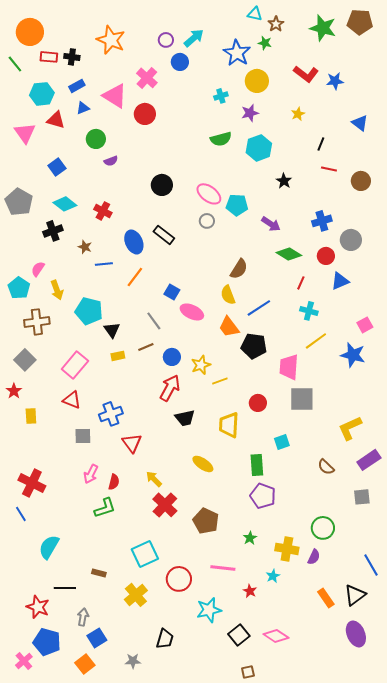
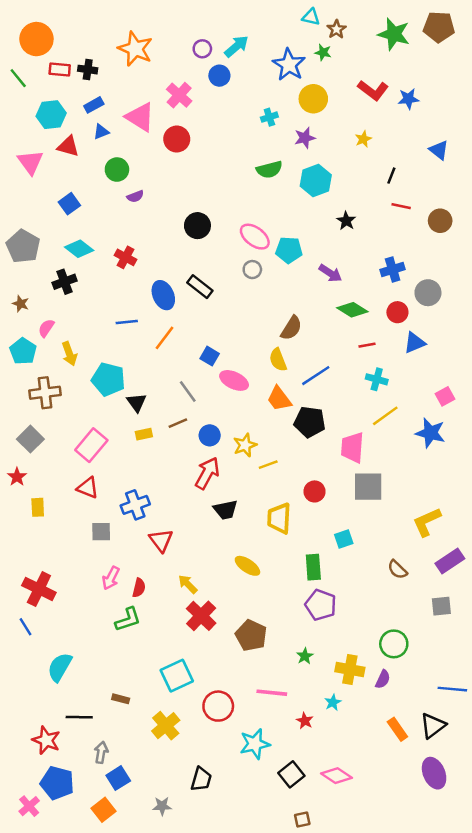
brown star: (85, 247) -> (21, 304), moved
red line: (301, 283) -> (367, 345), turned 56
blue line: (371, 565) -> (452, 689), turned -55

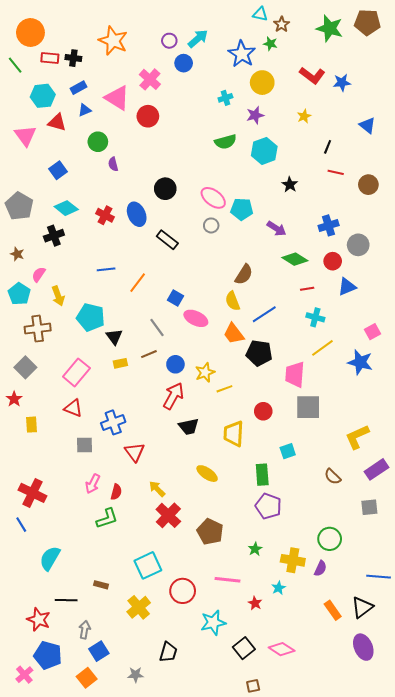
purple semicircle: (135, 196) -> (113, 164), turned 96
blue ellipse: (163, 295) -> (137, 214), moved

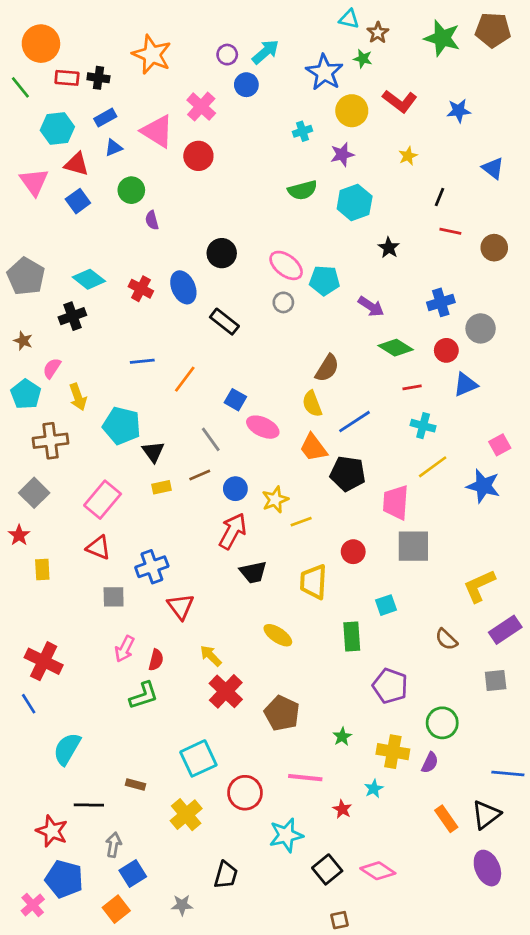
red L-shape: (312, 75) -> (400, 101), moved
blue square: (58, 170) -> (78, 201), moved
purple pentagon: (268, 506) -> (390, 686), moved

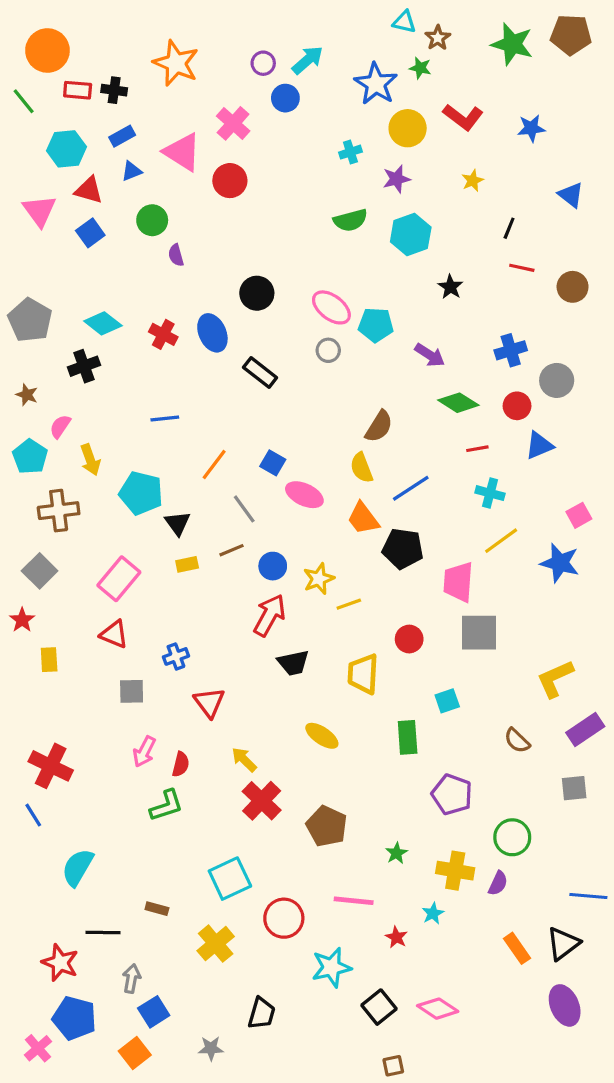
orange line: (185, 379) -> (214, 465), moved
blue cross: (152, 567) -> (176, 656), size x0.7

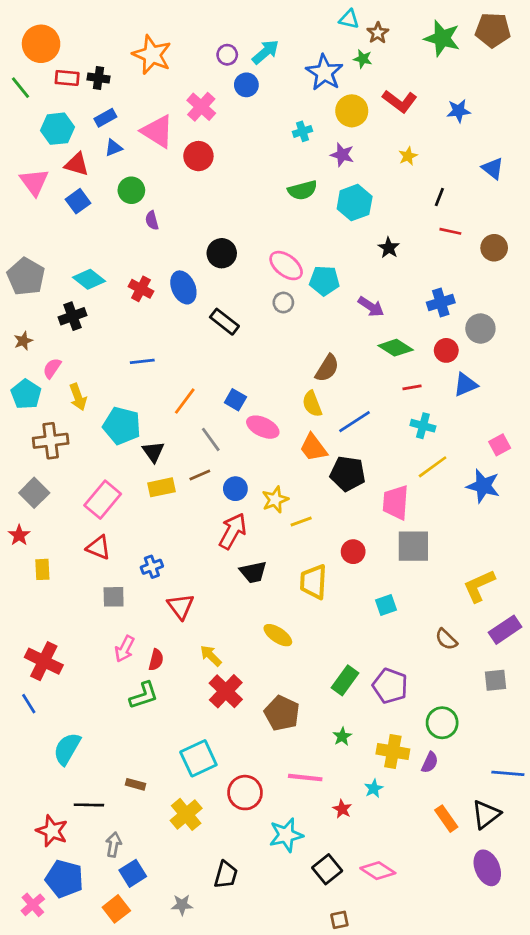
purple star: (396, 179) -> (342, 155), turned 30
brown star: (27, 395) -> (23, 341), turned 30
yellow rectangle: (187, 564) -> (161, 487), size x1.4
green rectangle: (408, 737) -> (345, 680), moved, turned 40

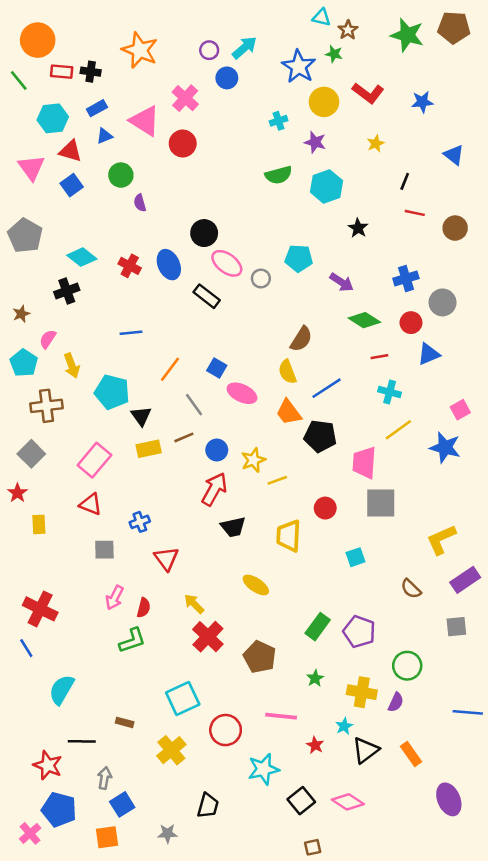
pink ellipse: (286, 266) -> (227, 263), moved
gray pentagon: (26, 276) -> (25, 236), moved
black triangle: (486, 814) -> (366, 750), moved
orange square: (116, 909) -> (107, 837), turned 30

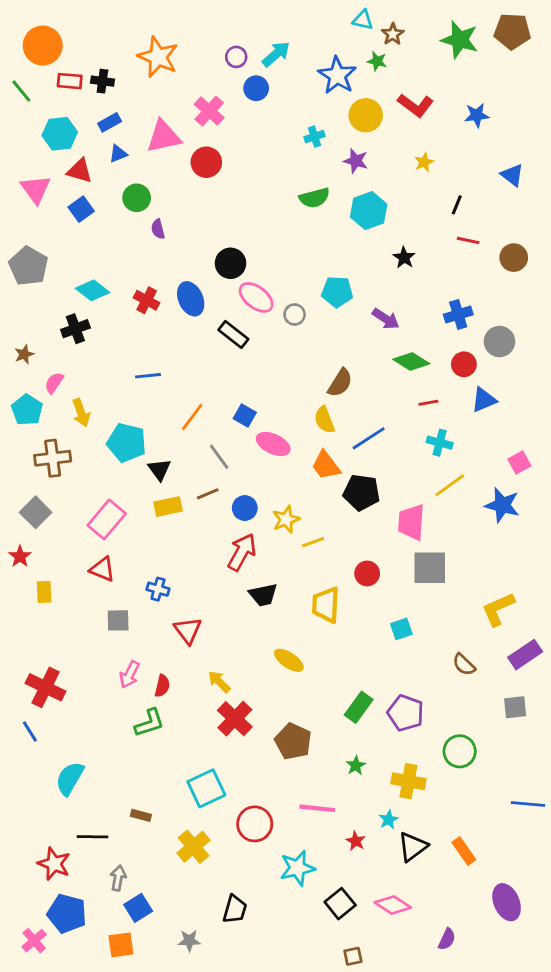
pink triangle: (145, 121) -> (164, 137), turned -44
blue cross: (140, 522) -> (158, 589), turned 36
purple semicircle: (396, 702) -> (447, 939), moved

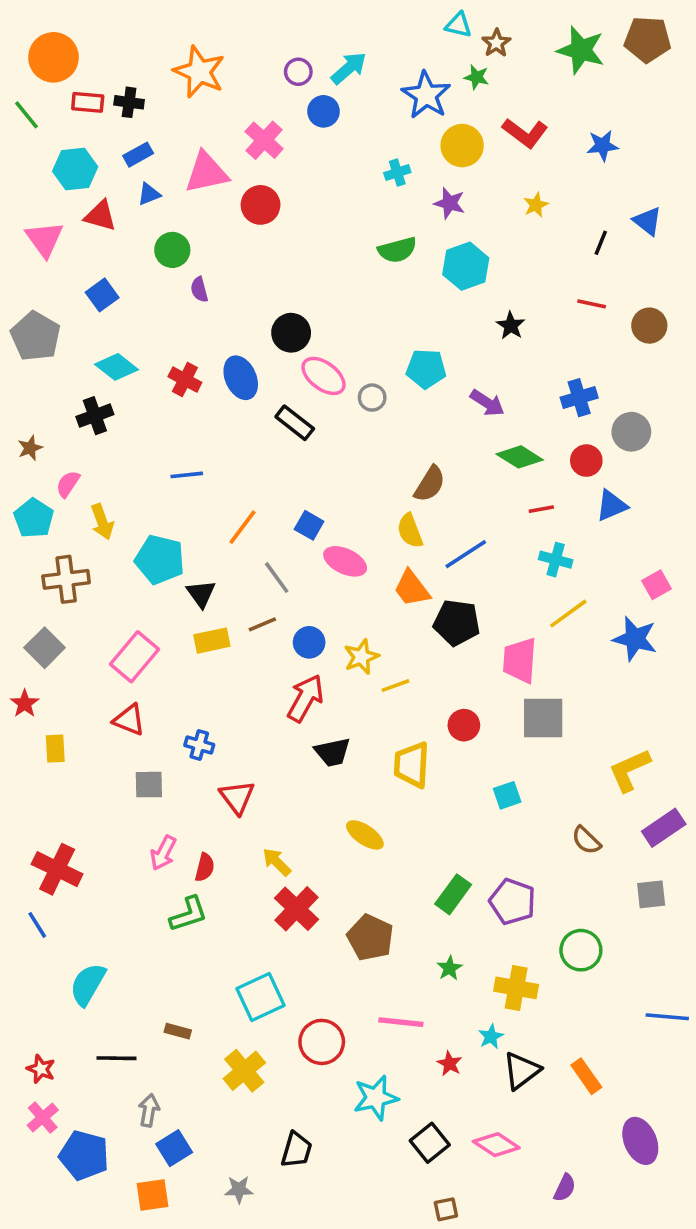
black line: (457, 205) -> (601, 243), moved
blue square: (81, 209) -> (102, 295), moved
red star: (54, 864) -> (41, 1069), moved, size x0.7
pink cross: (34, 941) -> (43, 1118), moved

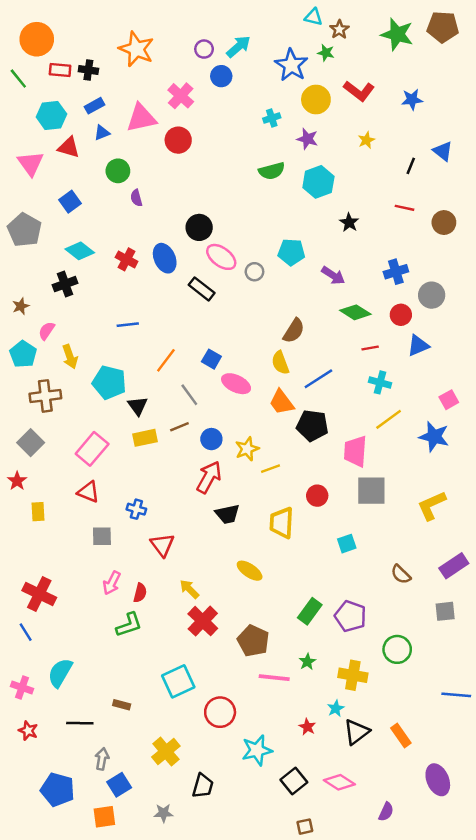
yellow L-shape: (630, 770) -> (432, 505), moved
pink line: (401, 1022) -> (274, 678), moved
yellow cross: (244, 1071) -> (166, 752), moved
pink cross: (43, 1118) -> (22, 688), moved, turned -30

